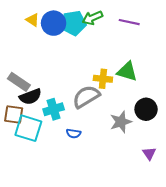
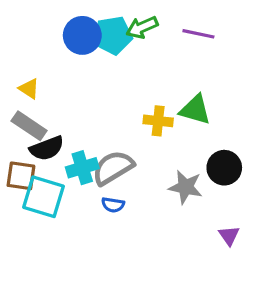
yellow triangle: (33, 20) -> (29, 89), moved
gray semicircle: (86, 97) -> (113, 168), moved
gray star: (121, 122) -> (186, 187), turned 30

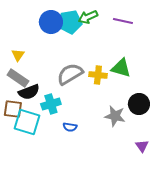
yellow triangle: (29, 89) -> (18, 55), turned 32
gray semicircle: (113, 168) -> (70, 74), moved

